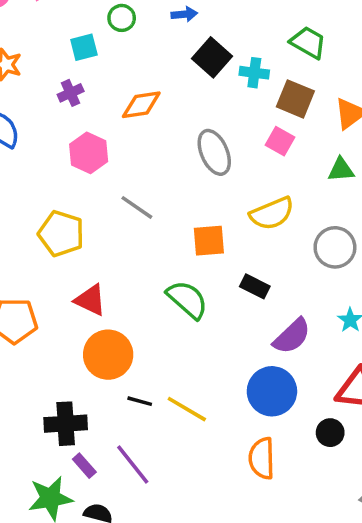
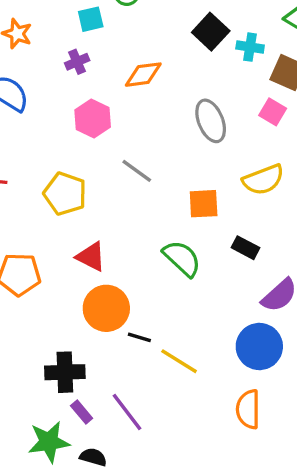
black line: (140, 401) -> (139, 337), moved

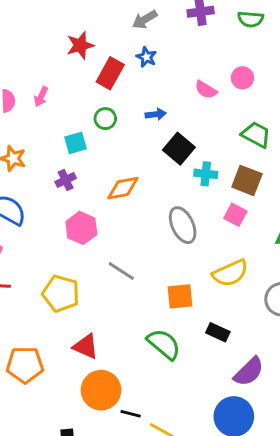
cyan cross: (250, 47) -> (206, 174), moved

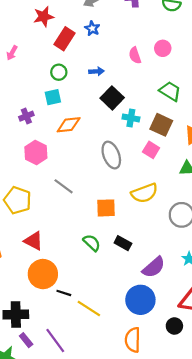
pink semicircle: (206, 90) -> (135, 55), turned 35
cyan square: (75, 143) -> (53, 97), moved
black rectangle: (218, 332) -> (123, 243), moved
green semicircle: (164, 344) -> (92, 243), size x0.7

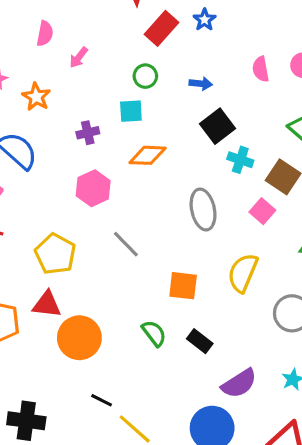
pink arrow: (12, 53) -> (79, 57), moved
yellow semicircle: (144, 193) -> (243, 273), turned 124
red triangle: (34, 241) -> (47, 304), moved, turned -30
orange circle: (43, 274) -> (79, 338), moved

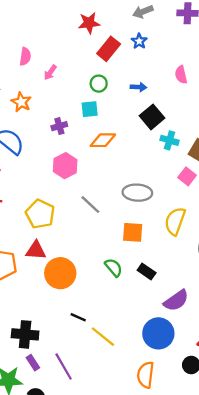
gray ellipse: (203, 209) -> (137, 193), moved, turned -72

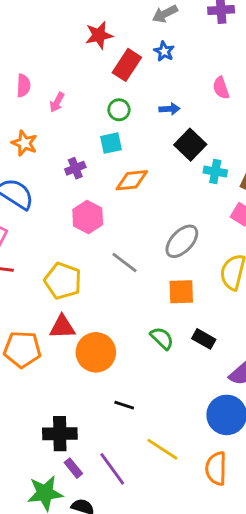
gray ellipse: (137, 193) -> (182, 241), turned -44
yellow line: (103, 337) -> (162, 449), moved

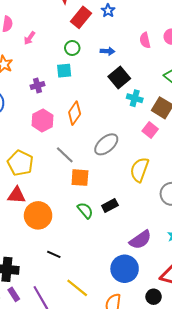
orange diamond: (132, 180) -> (75, 113), moved, turned -55
orange square: (181, 292) -> (80, 178), moved
black rectangle: (204, 339) -> (110, 206), moved, turned -63

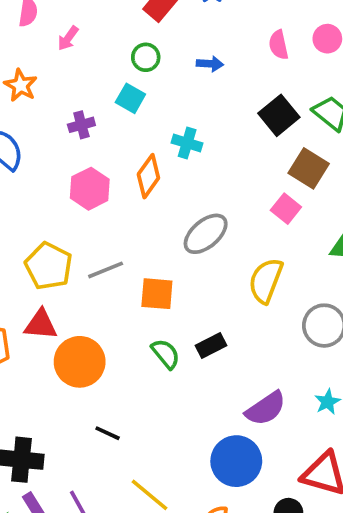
cyan square: (64, 71) -> (130, 98), turned 35
black square: (119, 78) -> (279, 115), moved
cyan cross: (135, 98) -> (187, 143), moved
gray line: (65, 155) -> (106, 270), moved, turned -66

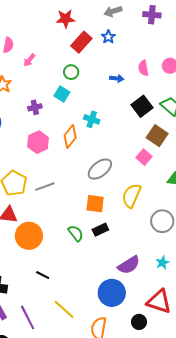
blue arrow: (210, 64) -> (117, 78), moved
orange square: (157, 294) -> (95, 204), moved

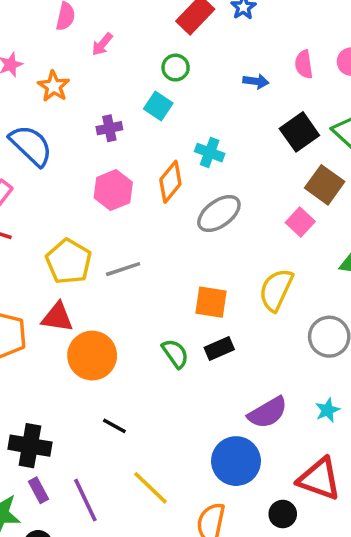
gray ellipse: (100, 169) -> (219, 214), moved

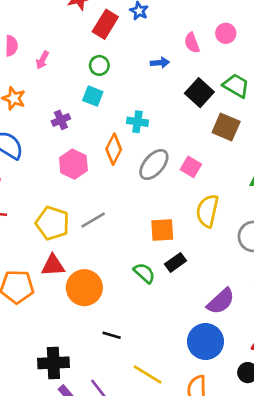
pink square: (300, 222) -> (191, 167), moved

